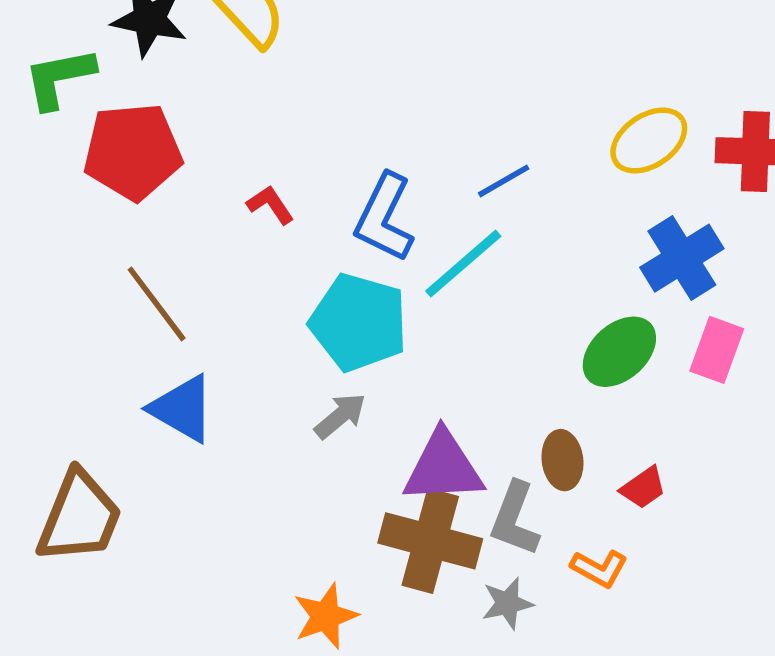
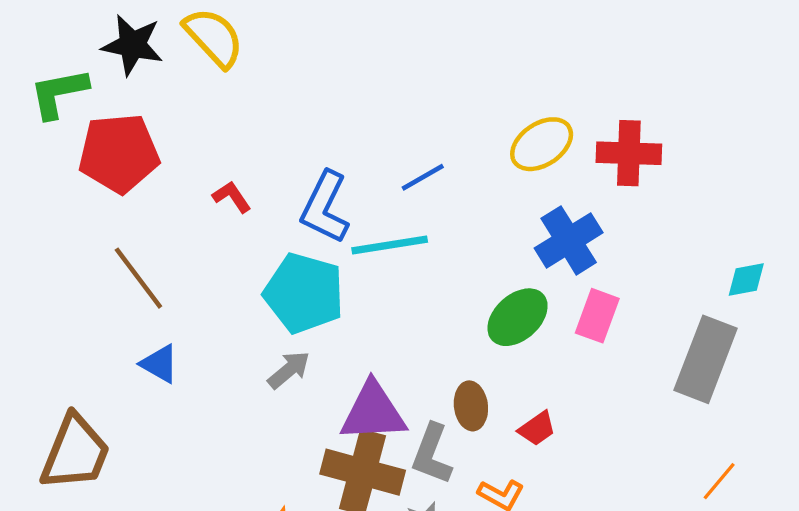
cyan line: (463, 264) -> (390, 245), turned 32
blue triangle: (182, 409) -> (160, 364), size x0.7

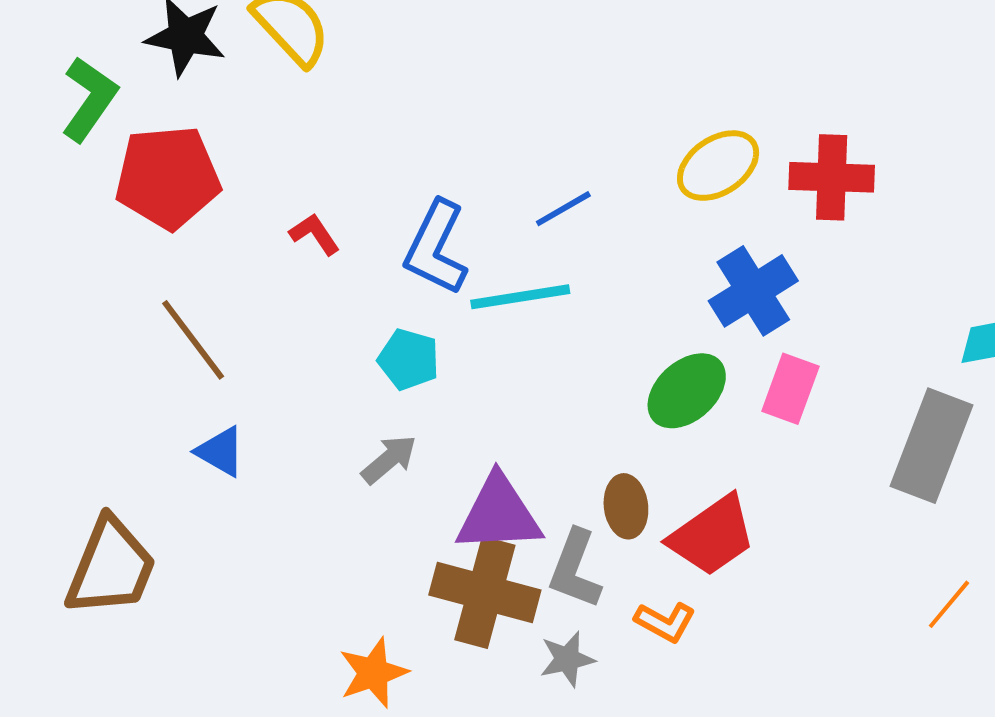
green L-shape: (59, 93) -> (89, 99), turned 136
cyan pentagon: (304, 293) -> (409, 359), size x0.6
red trapezoid: (537, 428) -> (712, 536), size x1.8

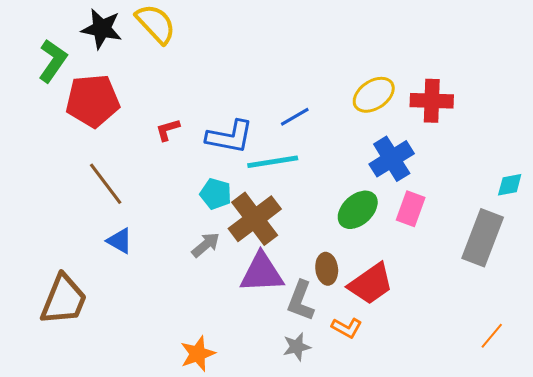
red L-shape: (315, 234) -> (168, 130), turned -72
blue L-shape: (436, 248) -> (230, 137), turned -105
brown cross: (485, 593) -> (255, 219), moved, turned 38
orange line: (949, 604) -> (492, 336), moved

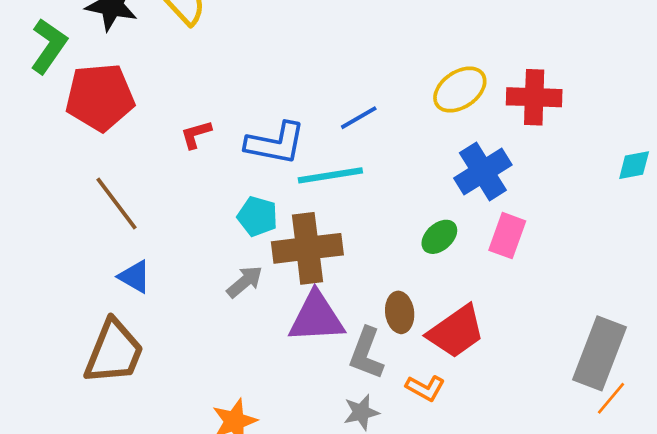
cyan diamond: (510, 185) -> (634, 165), moved
green ellipse: (358, 210) -> (439, 237), size x0.7
brown cross: (255, 219) -> (307, 248), turned 30
gray rectangle: (483, 238) -> (599, 353), moved
brown trapezoid: (64, 300) -> (114, 352), moved

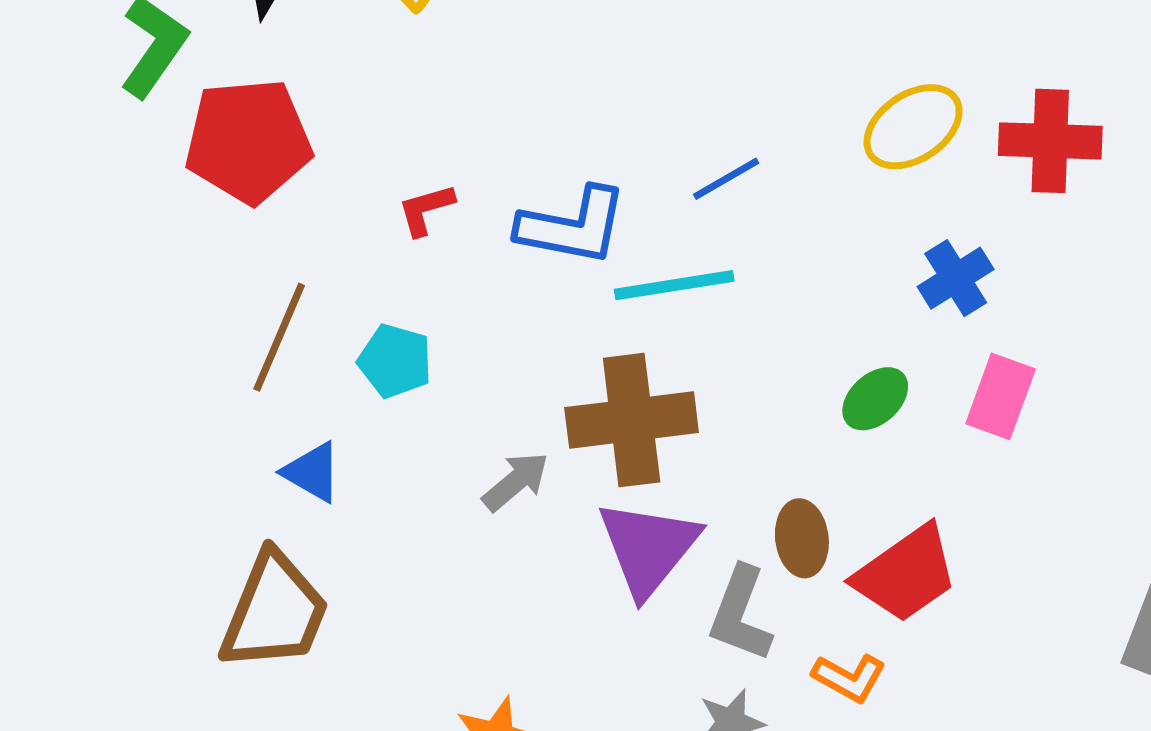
blue cross: (483, 171) -> (956, 278), size x0.7
brown line: (117, 204) -> (279, 337), turned 60
cyan pentagon: (257, 216) -> (395, 361), moved
purple triangle: (316, 318) -> (648, 548), turned -48

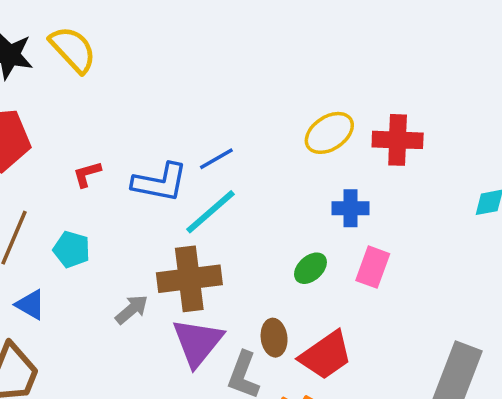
blue line: (726, 179) -> (216, 159), moved
blue cross: (956, 278) -> (350, 208), turned 32
cyan line: (674, 285) -> (210, 212), turned -32

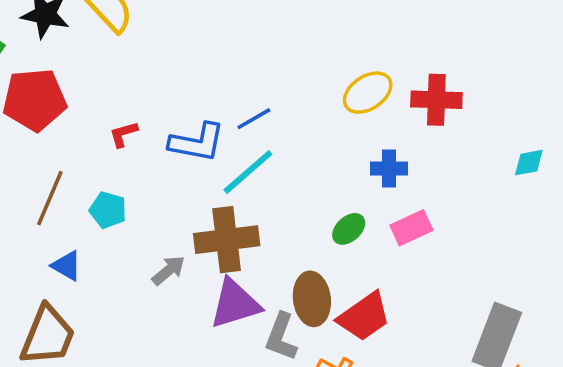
pink rectangle: (373, 267) -> (411, 228), turned 45
brown ellipse: (274, 338) -> (312, 299), size x1.4
purple triangle: (198, 342) -> (235, 304), turned 34

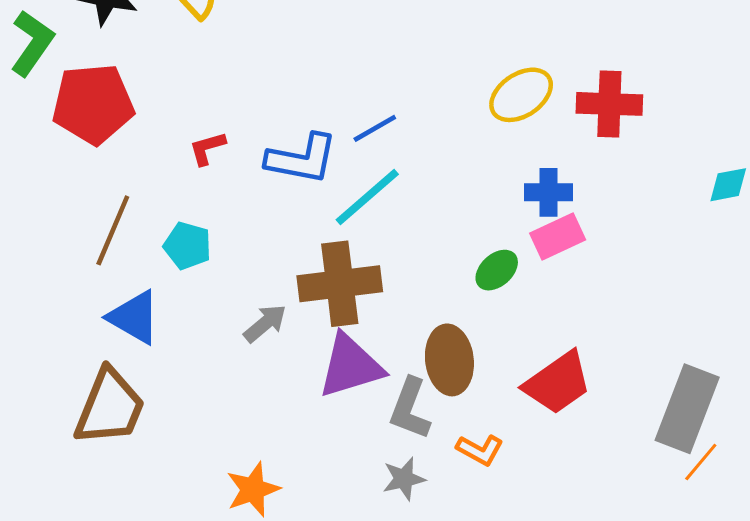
pink rectangle: (411, 228) -> (558, 237), moved
blue triangle: (67, 266) -> (134, 317), size x1.4
red trapezoid: (364, 317) -> (558, 383), moved

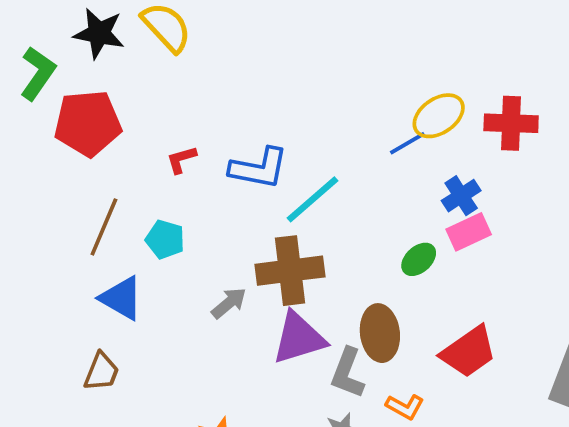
blue line: (375, 128) -> (407, 143), moved
blue cross: (548, 192) -> (461, 196), turned -33
brown trapezoid: (110, 407) -> (101, 372), size x0.6

